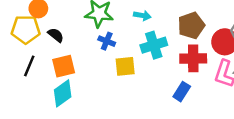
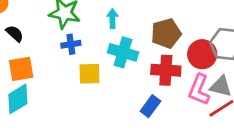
cyan arrow: (142, 15) -> (112, 19), turned -105
blue cross: (107, 41) -> (71, 44), turned -35
cyan cross: (154, 45) -> (123, 52), turned 30

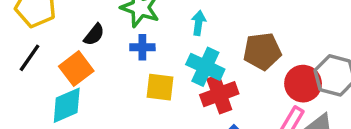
black semicircle: (15, 34) -> (94, 35), moved, turned 78
orange square: (21, 69) -> (76, 69), turned -36
red cross: (166, 70) -> (219, 94), moved, turned -32

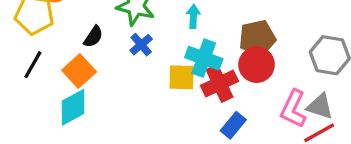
blue cross: (142, 47) -> (141, 45), turned -35
red circle: (303, 84) -> (257, 65), moved
yellow square: (160, 87) -> (182, 77), moved

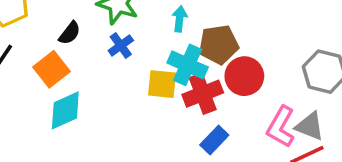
brown pentagon: (257, 38) -> (219, 45), moved
cyan diamond: (73, 107) -> (65, 110), moved

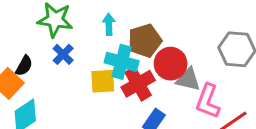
black semicircle: (70, 33) -> (24, 66), moved
gray triangle: (310, 126) -> (188, 79), moved

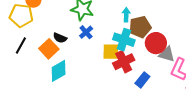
cyan arrow: (109, 24) -> (126, 15), moved
black semicircle: (24, 66) -> (60, 38), turned 80
red cross: (138, 84) -> (124, 62), moved

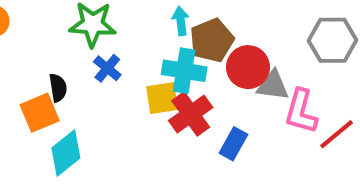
black semicircle: (60, 38) -> (58, 88), turned -112
orange square: (49, 49) -> (40, 113), turned 30

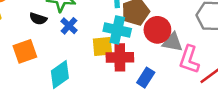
black semicircle: (58, 88) -> (38, 19), moved, turned 114
red cross: (191, 114) -> (120, 57), turned 32
cyan diamond: (66, 153) -> (60, 74), moved

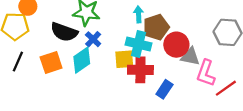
black semicircle: (38, 19) -> (64, 32), size x1.6
cyan diamond: (60, 74) -> (82, 60), moved

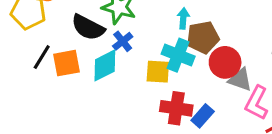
black line: (18, 62) -> (42, 57), moved
red cross: (140, 70) -> (176, 108), moved

